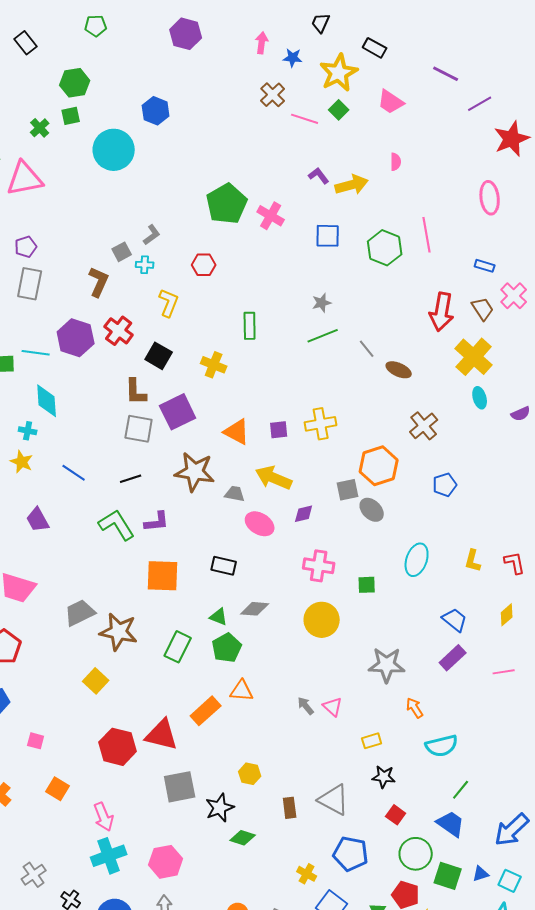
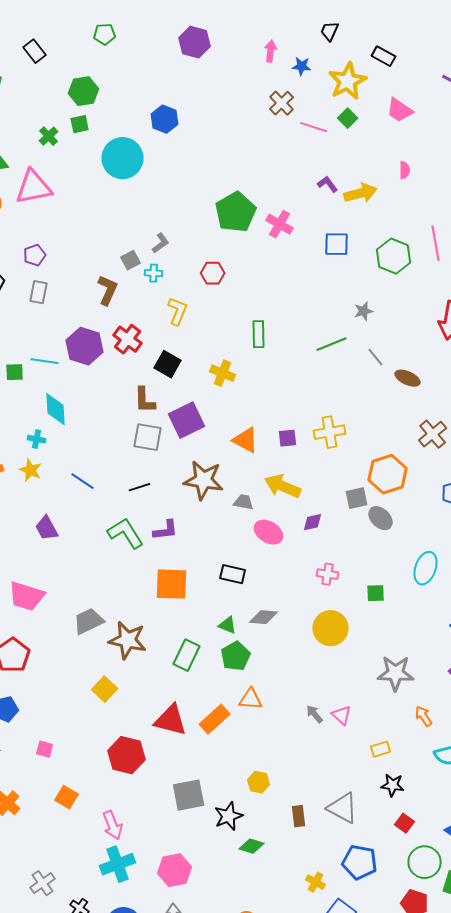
gray rectangle: (30, 284) -> (39, 292), size x0.7
gray star: (322, 303) -> (364, 311), moved
pink cross: (319, 566) -> (328, 574), size x0.7
red triangle: (162, 735) -> (171, 720), moved

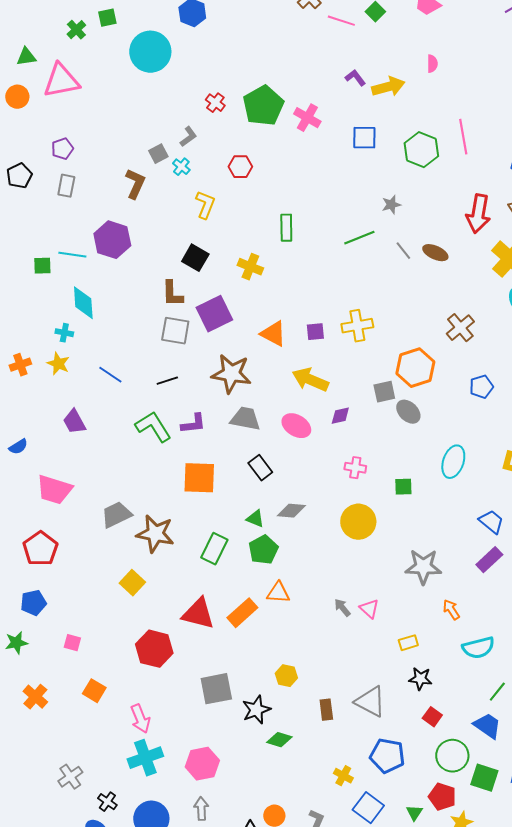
cyan cross: (154, 273) -> (181, 167), turned 36
red cross: (128, 339) -> (215, 103), moved, size x0.7
brown ellipse: (408, 378) -> (435, 253), moved
gray trapezoid: (244, 502) -> (245, 419), moved, size x1.5
black rectangle: (233, 574) -> (260, 468), turned 40

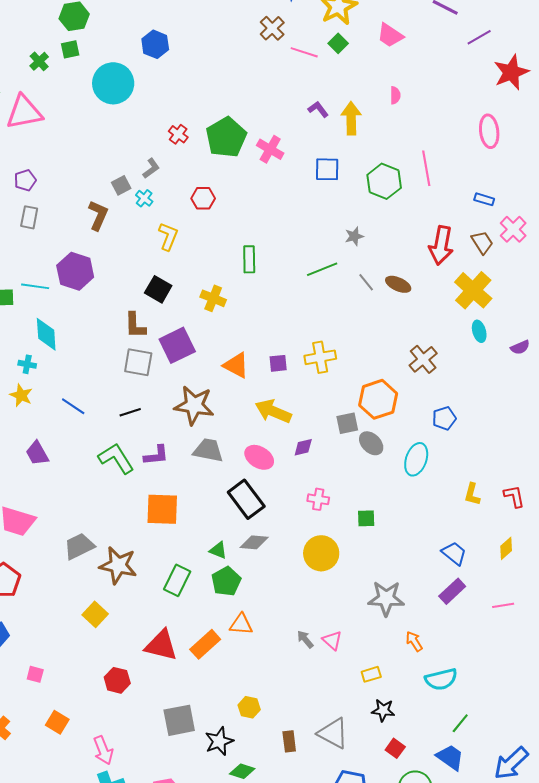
yellow arrow: (388, 87) -> (351, 118), turned -76
cyan ellipse: (453, 462) -> (416, 459), moved
black rectangle: (260, 468) -> (246, 499), moved, size x1.5
red hexagon: (154, 649) -> (117, 680), size x0.7

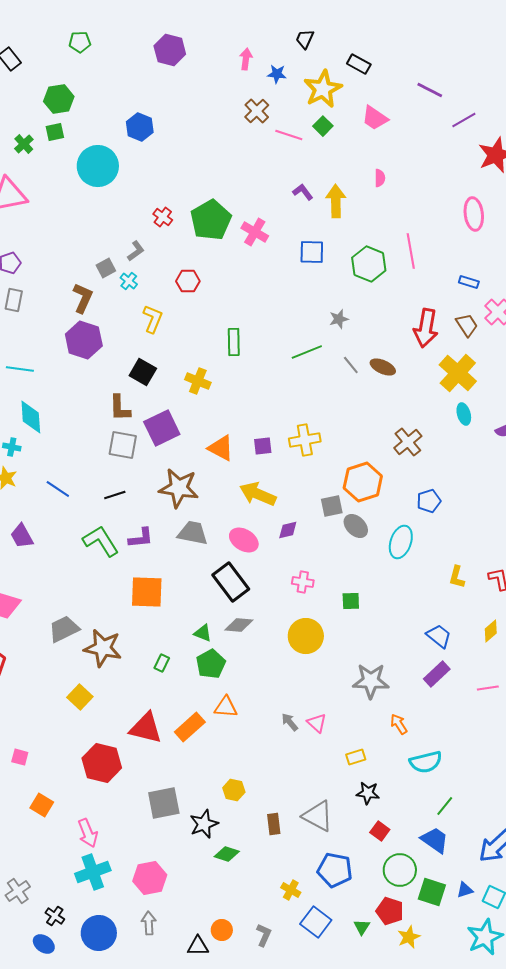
purple hexagon: (75, 271) -> (84, 340), moved
green rectangle: (177, 580) -> (162, 663), size x0.6
red hexagon: (117, 680) -> (102, 763), size x1.5

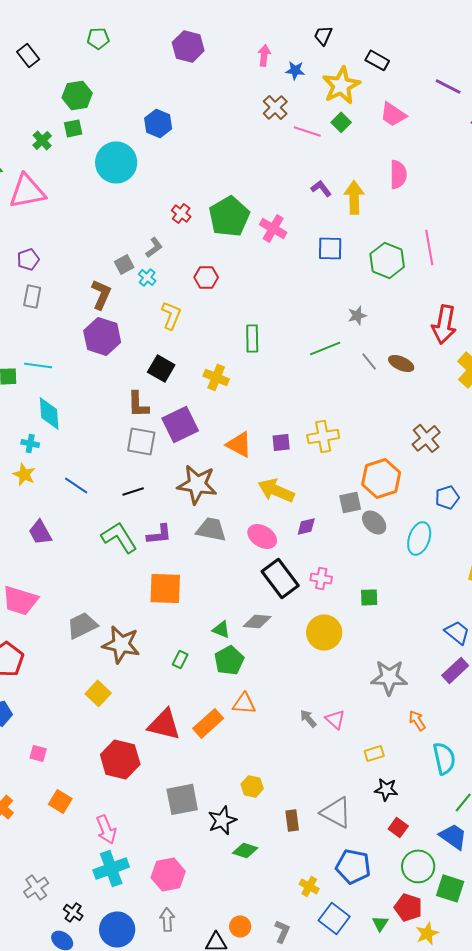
pink semicircle: (380, 178) -> (398, 174), size x1.6
black rectangle: (231, 582) -> (280, 578), moved
cyan semicircle: (426, 762) -> (444, 758), turned -88

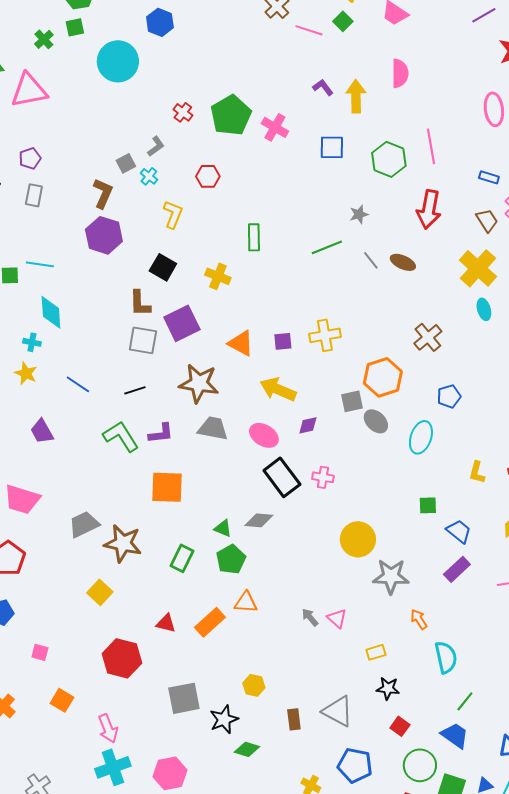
red arrow: (444, 324) -> (429, 209), moved
green square: (369, 597) -> (428, 505), moved
yellow circle: (324, 632) -> (358, 539), moved
green rectangle: (180, 659) -> (182, 558), size x1.5
red triangle: (164, 724) -> (166, 623), size x0.6

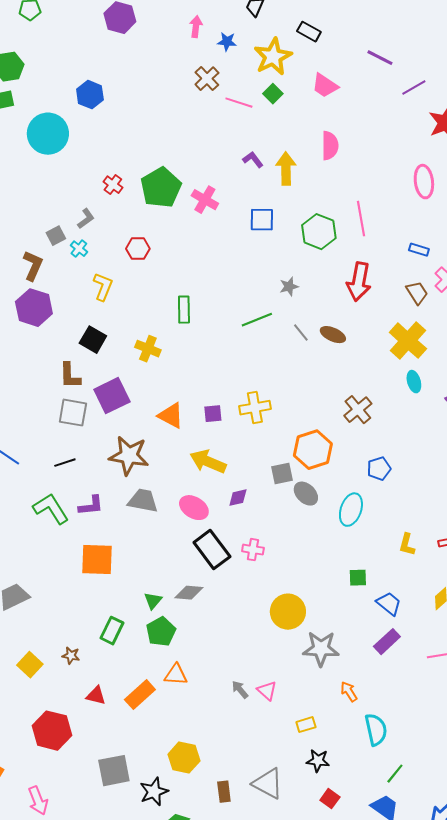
green triangle: (223, 528) -> (153, 601), turned 48
brown star: (123, 543) -> (71, 656), moved, size x0.5
yellow hexagon: (254, 685) -> (184, 758), size x1.4

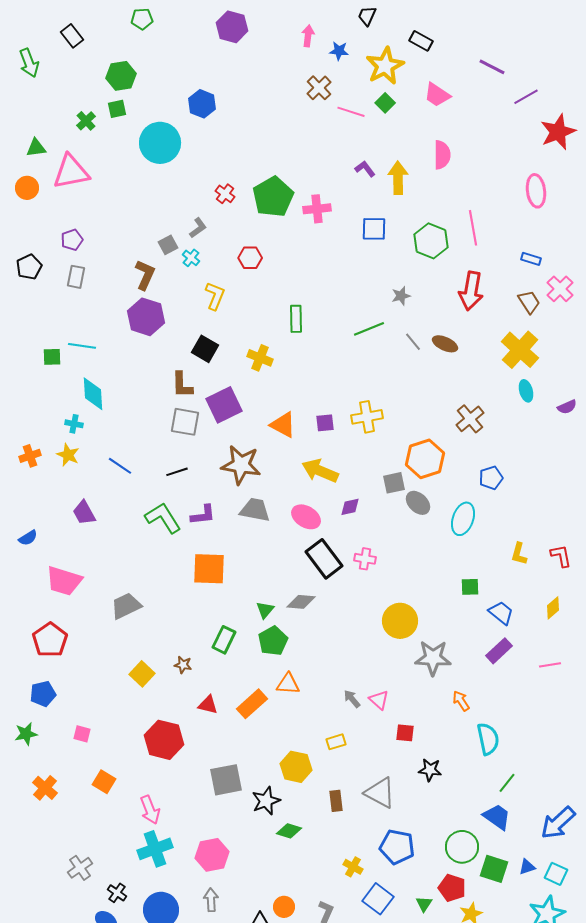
pink cross: (205, 200) -> (317, 209), turned -36
yellow rectangle: (306, 725) -> (336, 742), moved
red square: (330, 799) -> (405, 733), moved, turned -30

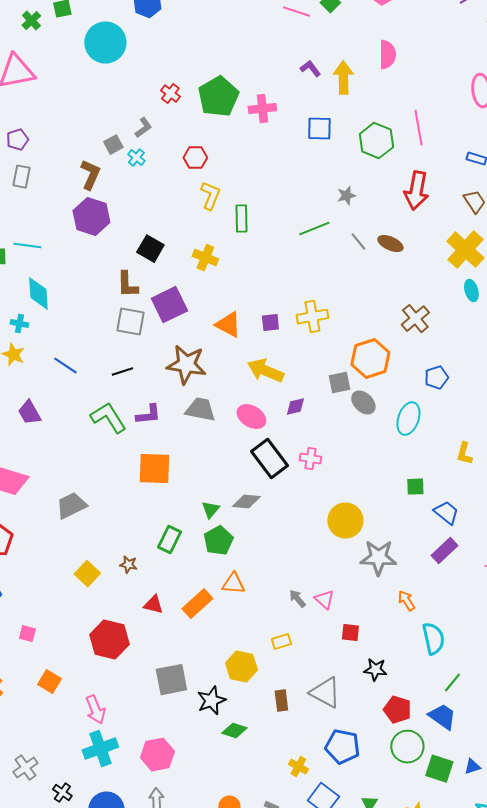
yellow L-shape: (215, 296) -> (210, 196), moved
red pentagon: (452, 888) -> (397, 710), moved

